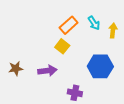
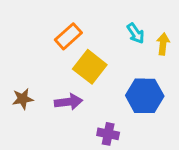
orange rectangle: (69, 25) -> (68, 36), moved
yellow square: (62, 46) -> (90, 67), size x1.5

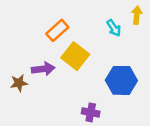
yellow arrow: (163, 44) -> (137, 15), moved
purple arrow: (68, 102) -> (43, 69), moved

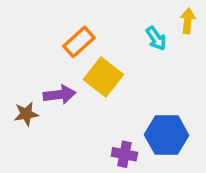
blue hexagon: (121, 80) -> (167, 135), moved

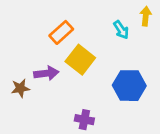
blue hexagon: (167, 135) -> (129, 86), moved
purple cross: (124, 154) -> (84, 120), moved

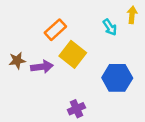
brown star: (20, 88) -> (17, 61), moved
purple cross: (84, 120) -> (76, 109), turned -35

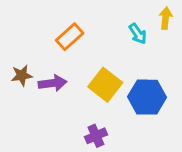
yellow square: (73, 54) -> (105, 85), moved

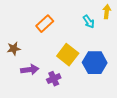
purple arrow: (53, 83) -> (30, 70), moved
purple cross: (96, 136) -> (54, 79), moved

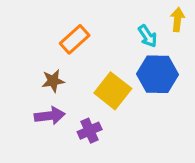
brown star: (14, 49) -> (53, 81), moved
blue hexagon: (95, 63) -> (158, 74), moved

